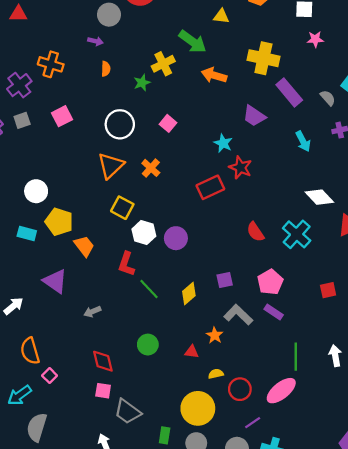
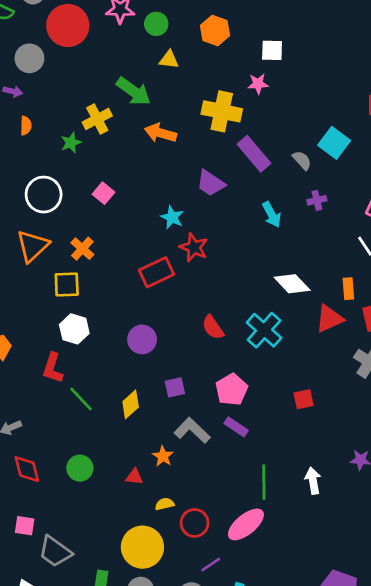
pink star: (315, 39) -> (258, 84), moved
yellow square: (122, 208) -> (67, 284), moved, turned -30
purple circle: (176, 238) -> (142, 339), moved
red diamond: (103, 361) -> (27, 469), moved

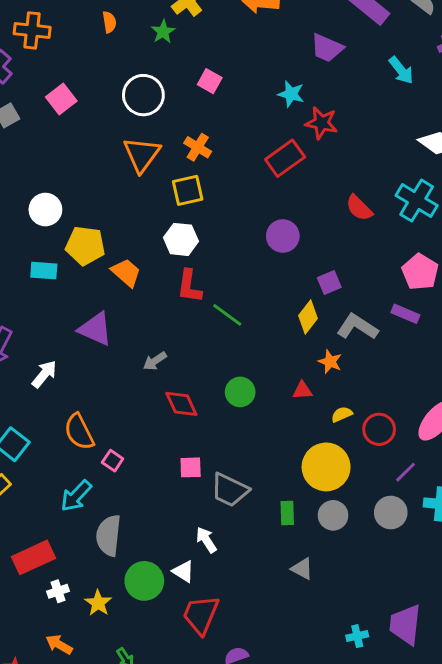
white hexagon: (74, 329) -> (181, 239), moved
pink pentagon: (232, 390) -> (420, 272), moved
yellow diamond: (131, 404) -> (308, 317), moved

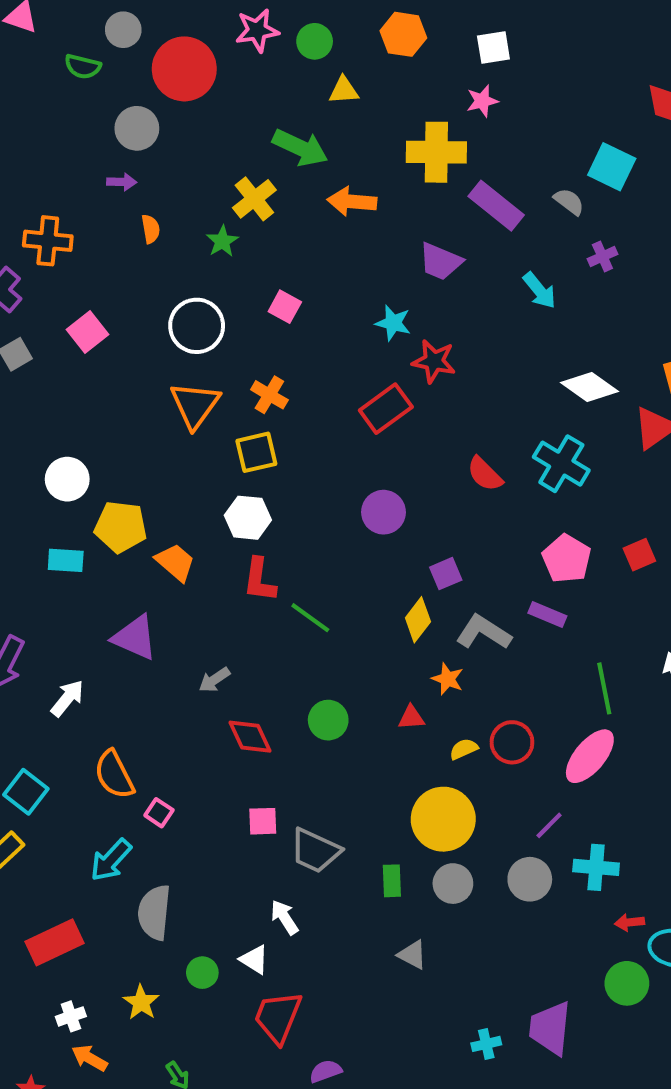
red circle: (379, 429) -> (512, 742), moved
green circle: (144, 581) -> (202, 973), size x0.6
white cross: (58, 591) -> (71, 1016), moved

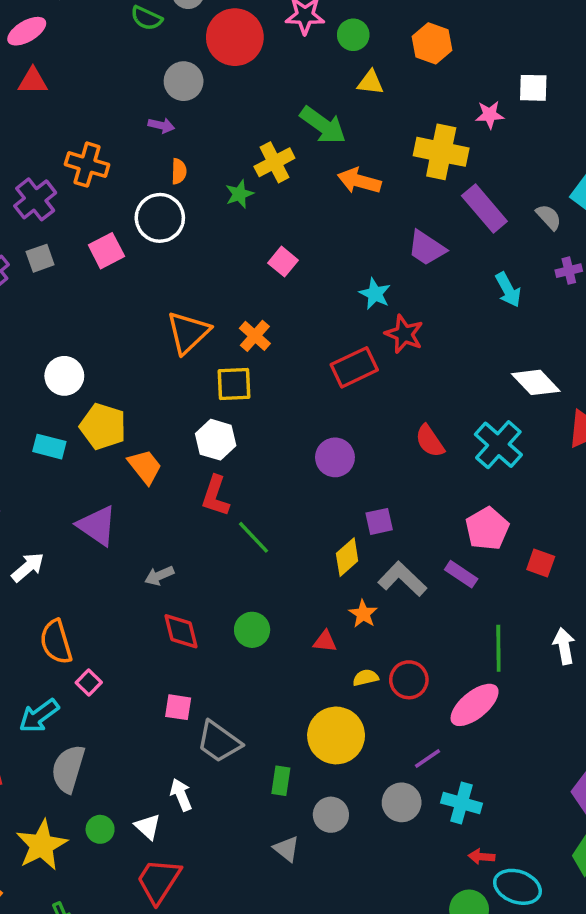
white square: (493, 48) -> (533, 88), moved
white circle: (197, 326) -> (160, 218), moved
red square: (639, 555) -> (541, 563), moved, turned 32
gray circle: (453, 884) -> (331, 815), moved
yellow star: (141, 1002) -> (42, 845), size x1.6

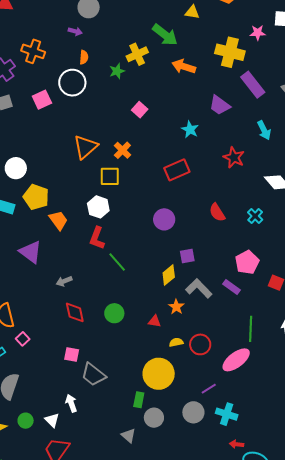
red star: (404, 334) -> (234, 157), moved
cyan cross: (498, 445) -> (255, 216), size x0.6
green rectangle: (281, 781) -> (139, 400), moved

